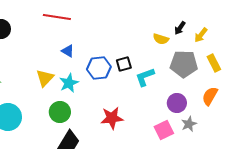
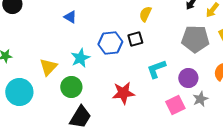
yellow semicircle: (161, 39) -> (145, 14), moved, turned 98
blue triangle: (68, 51) -> (70, 17), moved
cyan L-shape: (145, 77) -> (156, 69), moved
yellow triangle: (45, 78) -> (48, 67), moved

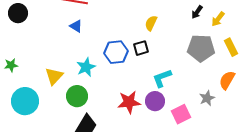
purple circle: (188, 78) -> (155, 101), moved
gray star: (200, 99) -> (207, 98), moved

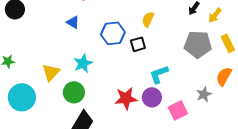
blue hexagon: (116, 52) -> (113, 33), moved

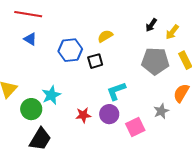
yellow semicircle: (148, 19) -> (105, 36), turned 35
cyan star: (83, 63) -> (51, 95), moved
red star: (126, 98) -> (83, 115), size x0.7

